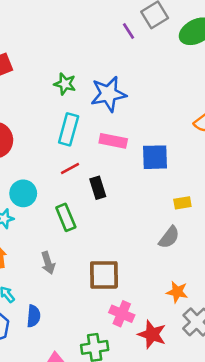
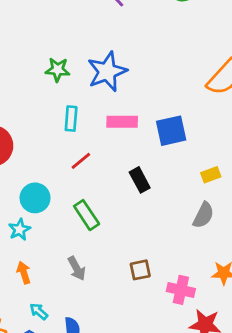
cyan rectangle: (69, 129) -> (71, 119), size x0.7
black rectangle: (98, 188) -> (140, 180), moved
brown square: (104, 275) -> (140, 270), size x0.6
pink cross: (122, 314) -> (181, 290), moved

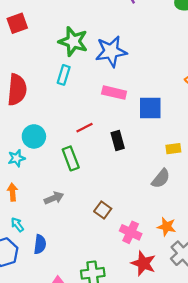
green star: (58, 70) -> (73, 41), size x1.5
cyan rectangle: (71, 119) -> (64, 75), moved
red line: (81, 161) -> (84, 128), moved
gray arrow: (77, 268) -> (54, 198), turned -96
brown square: (140, 270) -> (103, 210), turned 35

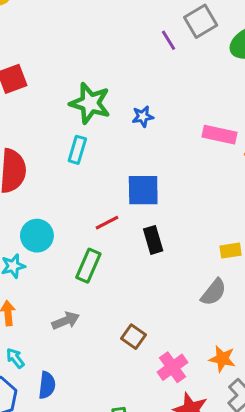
blue star: (111, 51) -> (143, 116), size x0.5
pink rectangle: (114, 93) -> (220, 135), moved
blue square: (150, 108) -> (143, 190), moved
green rectangle: (71, 158) -> (88, 266), turned 45
pink cross: (131, 232) -> (173, 367), turned 30

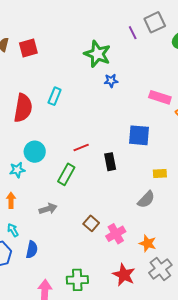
green star: (90, 103) -> (97, 54), moved
cyan rectangle: (77, 150) -> (55, 96), moved
blue square: (143, 190) -> (139, 135), moved
pink cross: (173, 367) -> (116, 234), moved

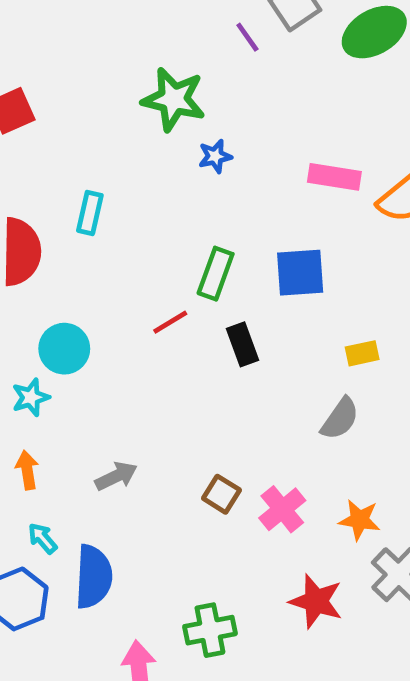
green rectangle: (66, 174) -> (216, 274), moved
blue semicircle: (32, 250) -> (94, 577), size x1.5

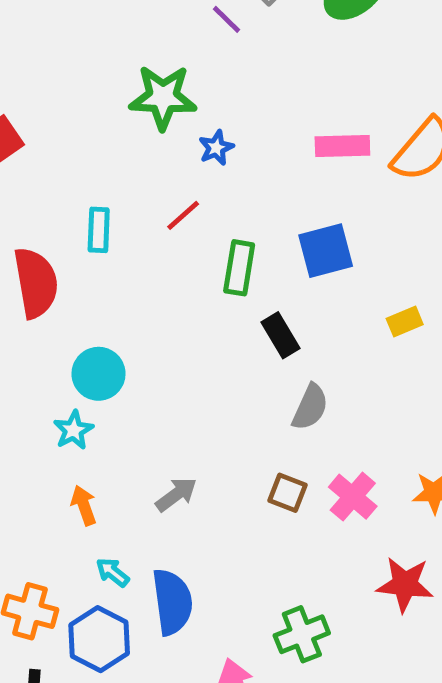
red line: (170, 322) -> (183, 215), moved
gray semicircle: (340, 419) -> (310, 407), moved

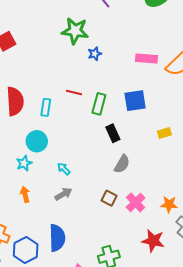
red line: (183, 215) -> (74, 92), moved, turned 49
cyan rectangle: (99, 230) -> (46, 107), moved
cyan arrow: (113, 572) -> (64, 169), moved

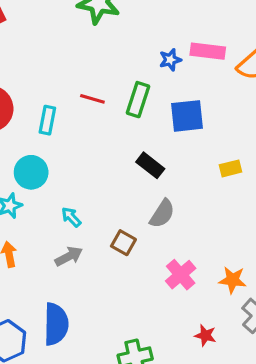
blue star: (95, 54) -> (170, 60), moved
green rectangle: (99, 104) -> (138, 100), moved
black rectangle: (113, 133) -> (150, 165), turned -30
brown square: (109, 198) -> (123, 243), moved
red star: (153, 241) -> (205, 335), size x0.6

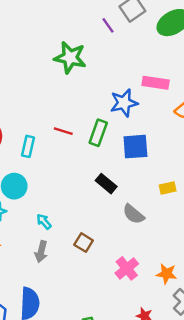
pink rectangle: (208, 51) -> (156, 83), moved
blue star: (170, 60) -> (124, 103), size x1.6
gray semicircle: (162, 214) -> (133, 214), moved, turned 95
gray arrow: (69, 256) -> (41, 252), turned 130

